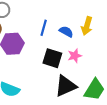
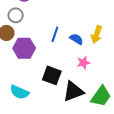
black square: (52, 58) -> (52, 75), moved

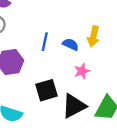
black square: (52, 75) -> (47, 90), turned -30

